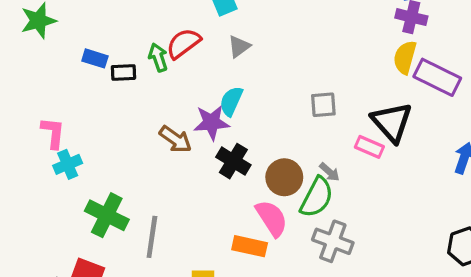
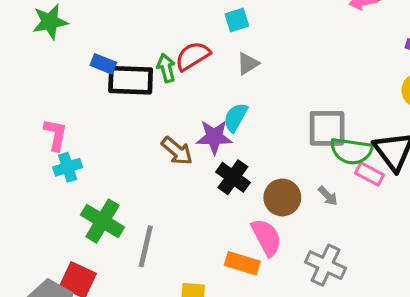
black rectangle: (123, 72) -> (131, 80), size x1.8
gray square: (323, 105) -> (327, 128), size x1.5
green semicircle: (317, 197) -> (351, 151), moved, turned 66

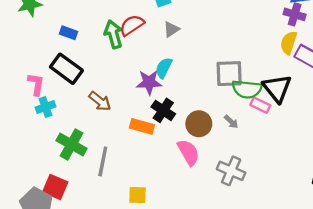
green arrow: (166, 68) -> (113, 34), size x1.4
black rectangle: (131, 80) -> (66, 69), moved, turned 36
brown arrow: (177, 151) -> (100, 101), moved
orange rectangle: (242, 263) -> (142, 126), moved

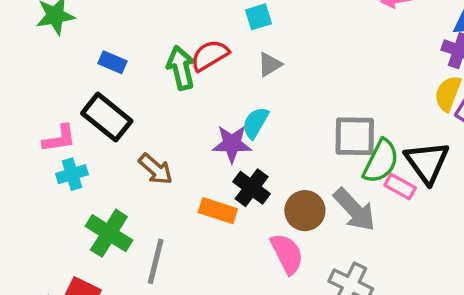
pink L-shape: (36, 84) -> (59, 138), turned 70
green semicircle: (247, 89) -> (381, 161), turned -72
gray arrow: (231, 122) -> (354, 210), size x2.0

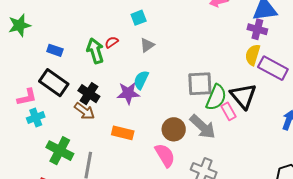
red semicircle: (210, 55) -> (112, 42), size x0.6
pink rectangle: (400, 187) -> (228, 111), turned 36
black cross: (252, 188) -> (89, 94), moved

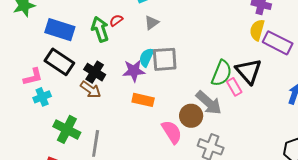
blue rectangle: (55, 50) -> (60, 30), size x1.8
gray square: (200, 84) -> (165, 59), moved
brown circle: (174, 129) -> (191, 116), moved
orange rectangle: (123, 133) -> (143, 100), moved

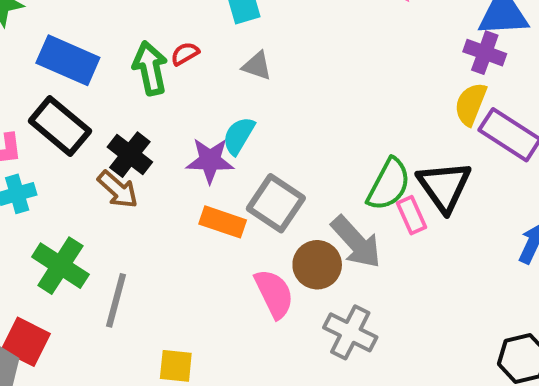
gray triangle: (152, 23) -> (257, 66), turned 49
gray square: (165, 59) -> (276, 203), moved, turned 32

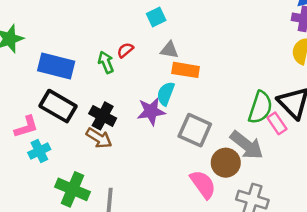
green arrow: (150, 68) -> (106, 62), size x0.7
orange rectangle: (223, 222) -> (186, 70), moved

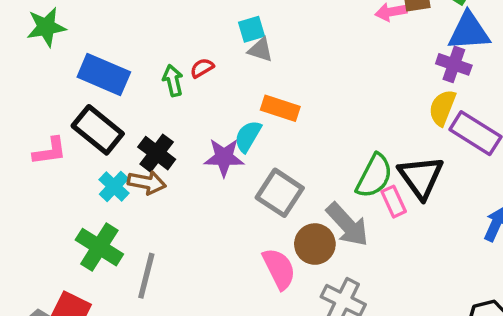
gray triangle: (169, 50) -> (260, 50), moved
brown arrow: (99, 138) -> (147, 183), turned -30
cyan cross: (39, 151) -> (114, 186), moved, turned -30

